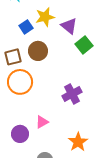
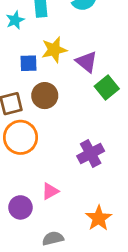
blue square: (26, 27) -> (29, 63), turned 32

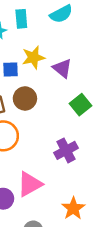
green square: (107, 87) -> (81, 105), moved
pink triangle: (50, 191) -> (30, 184), size x1.6

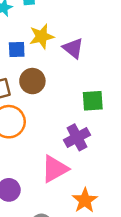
green square: (81, 105) -> (93, 101), moved, turned 35
pink triangle: (30, 184) -> (55, 169), moved

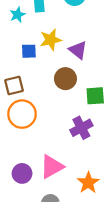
brown circle: (32, 81) -> (65, 79), moved
pink triangle: (55, 169) -> (52, 167), moved

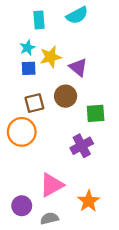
cyan star: (17, 15) -> (27, 48), moved
brown square: (14, 85) -> (34, 103), moved
purple circle: (22, 173) -> (22, 206), moved

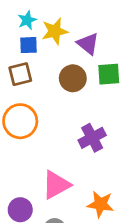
brown square: (34, 103) -> (20, 74), moved
green square: (96, 113) -> (109, 74), moved
orange star: (89, 201) -> (100, 204), turned -30

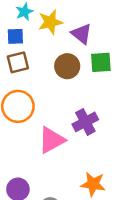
blue square: (29, 45) -> (15, 36), moved
pink triangle: (56, 185) -> (52, 140), moved

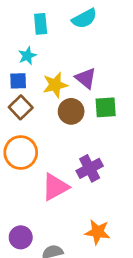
yellow star: (50, 22) -> (55, 85), moved
brown square: (18, 62) -> (21, 107), turned -30

